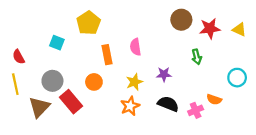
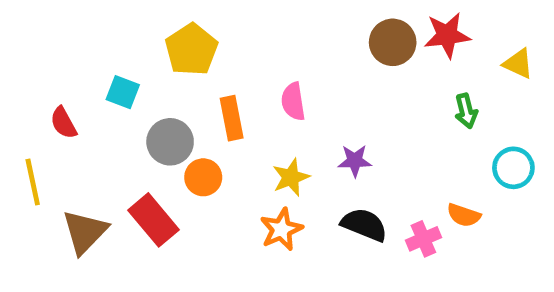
red star: (210, 28) -> (447, 35), moved
red semicircle: (19, 57) -> (64, 123), moved
green arrow: (197, 57) -> (466, 111), moved
gray circle: (52, 81) -> (170, 142), moved

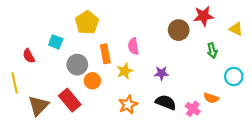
brown circle: (393, 42) -> (179, 30), moved
yellow star: (291, 177) -> (125, 71), moved
pink cross: (423, 239) -> (193, 109), turned -32

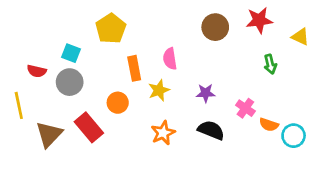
brown circle: (179, 30) -> (215, 27), moved
red semicircle: (29, 56) -> (37, 71), turned -48
gray circle: (77, 65) -> (70, 82), moved
cyan circle: (234, 76) -> (294, 136), moved
pink cross: (193, 109) -> (245, 108), moved

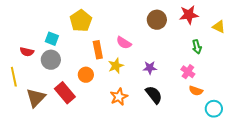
pink semicircle: (170, 59) -> (124, 43), turned -49
pink cross: (245, 108) -> (188, 72), moved
black semicircle: (211, 130) -> (154, 95), turned 30
cyan circle: (294, 136) -> (214, 109), moved

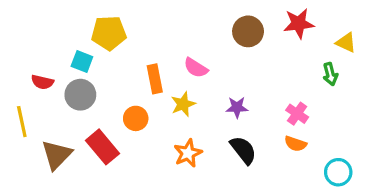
yellow pentagon: (81, 21) -> (109, 33), moved, turned 30
green arrow: (197, 47) -> (330, 74), moved
orange semicircle: (196, 91) -> (295, 144), moved

